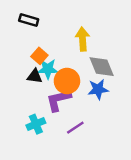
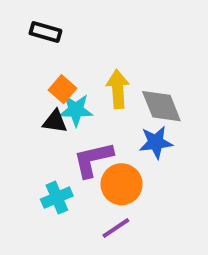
yellow arrow: (83, 39) -> (118, 89), moved
orange circle: (67, 81) -> (122, 184), moved
purple line: (75, 128) -> (116, 228), moved

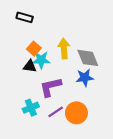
orange circle: (122, 184) -> (76, 113), moved
purple line: (116, 228) -> (56, 112), moved

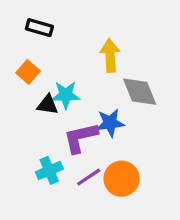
orange square: (34, 49) -> (28, 72), moved
yellow arrow: (64, 49) -> (110, 55), moved
blue star: (85, 78) -> (110, 123), moved

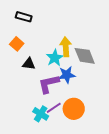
yellow arrow: (110, 55) -> (66, 47), moved
cyan star: (66, 95) -> (55, 58), moved, turned -30
cyan cross: (49, 170) -> (41, 114), moved, turned -35

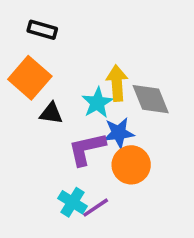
orange square: (17, 44) -> (30, 78), size x1.6
purple line: (54, 108) -> (96, 208), moved
orange circle: (74, 109) -> (131, 165), moved

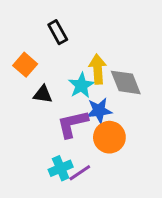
black rectangle: (42, 30) -> (58, 32), moved, turned 45
orange square: (30, 78) -> (25, 65), size x0.7
cyan cross: (72, 202) -> (61, 168), turned 35

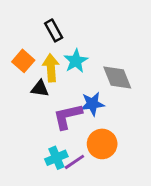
yellow arrow: (98, 69) -> (51, 68), moved
cyan star: (81, 85) -> (76, 61), moved
orange circle: (109, 137) -> (102, 144), moved

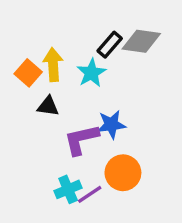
black rectangle: (54, 30) -> (110, 45), moved, turned 70
yellow arrow: (51, 68) -> (53, 65), moved
gray diamond: (117, 78) -> (141, 41), moved, turned -60

